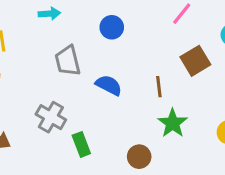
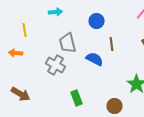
brown line: (159, 87) -> (112, 44), moved
gray cross: (51, 117) -> (56, 65), moved

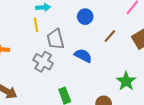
yellow line: (24, 30) -> (36, 25), moved
brown line: (112, 44) -> (110, 36), moved, turned 48

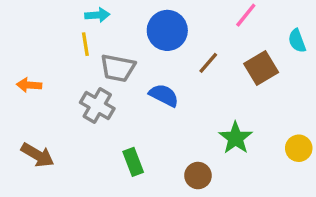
blue circle: (85, 17) -> (167, 30), size x1.5
gray trapezoid: (55, 39) -> (118, 68), turned -65

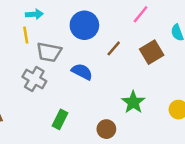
green rectangle: (133, 162) -> (60, 119), turned 48

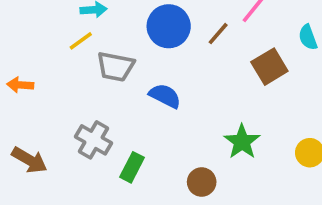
yellow line: (26, 35) -> (81, 41), turned 63
brown line: (114, 48) -> (218, 34), moved
gray cross: (34, 79) -> (94, 140), moved

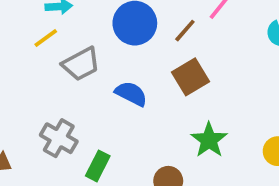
gray trapezoid: (116, 67) -> (81, 64), turned -39
brown square: (269, 67) -> (190, 77), moved

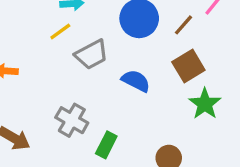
green star: (209, 140) -> (205, 104), moved

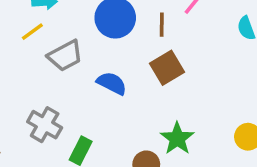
brown line: (183, 25) -> (162, 25), turned -40
green star: (205, 104) -> (177, 138), moved

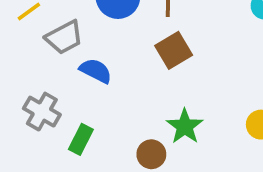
blue semicircle: (112, 83) -> (96, 71), moved

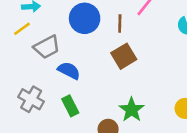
green rectangle: (81, 139) -> (70, 106), moved, turned -54

